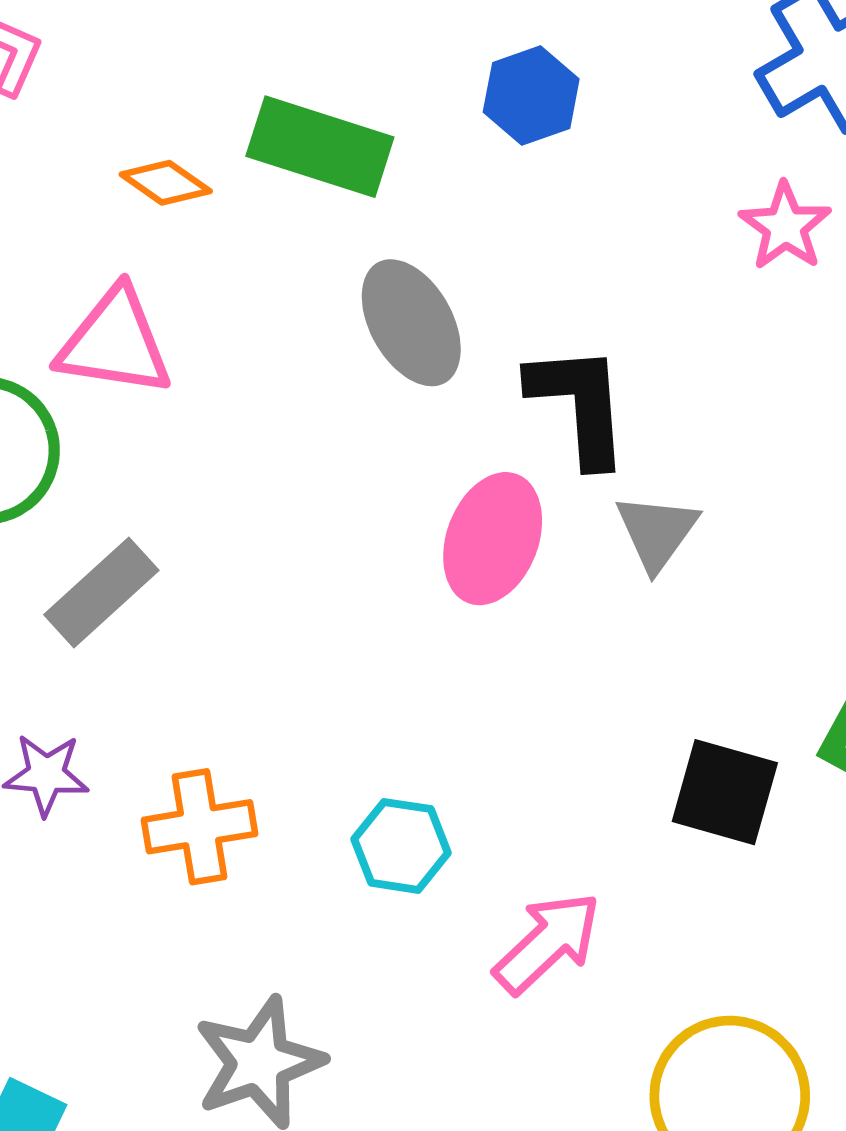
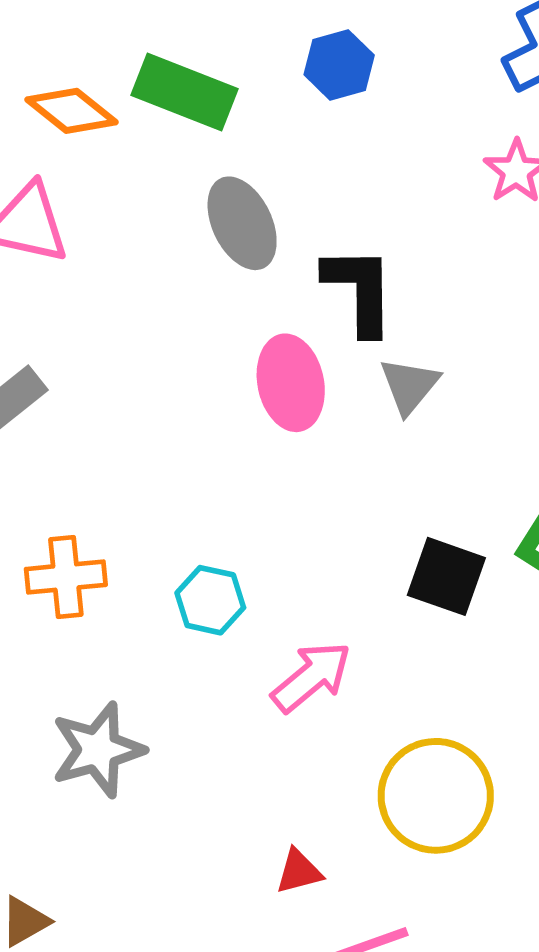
orange diamond: (166, 183) -> (71, 111), size x1.4
pink ellipse: (493, 539) -> (291, 383), turned -36

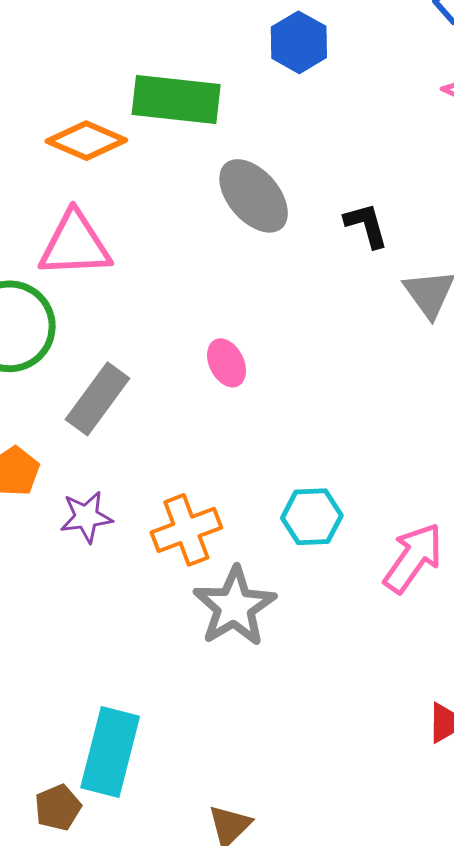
black L-shape: (359, 290) -> (366, 225), size x0.6
pink ellipse: (291, 383) -> (227, 363), moved, size x0.6
gray star: (98, 750) -> (234, 607), moved

